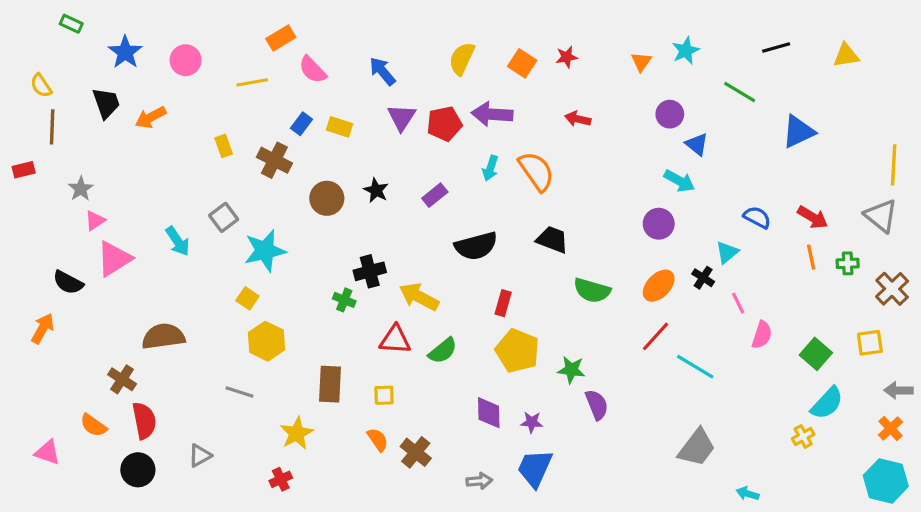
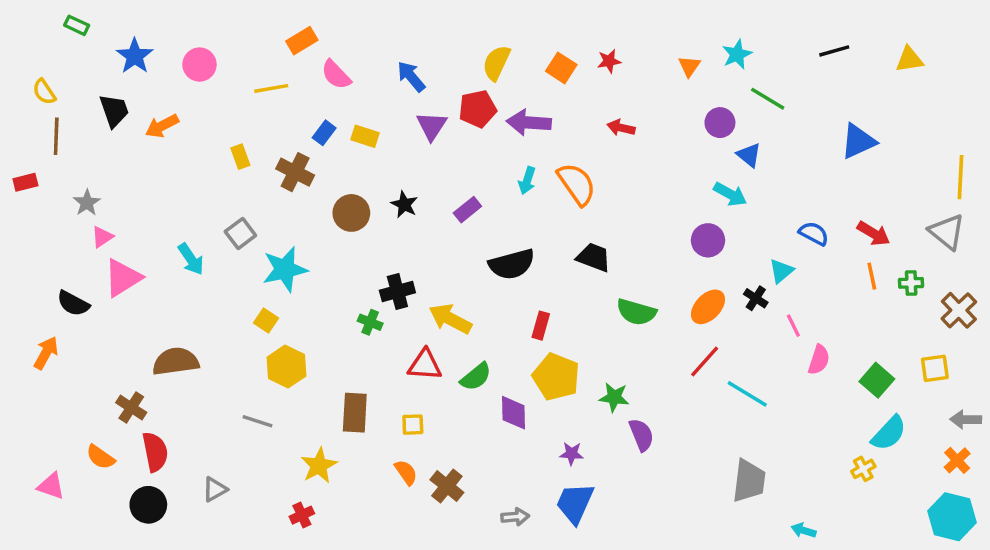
green line: (740, 92) -> (768, 99), moved
red pentagon: (444, 124) -> (478, 109), moved
purple diamond: (489, 413) -> (513, 413), moved
gray trapezoid: (697, 448) -> (749, 481), turned -30

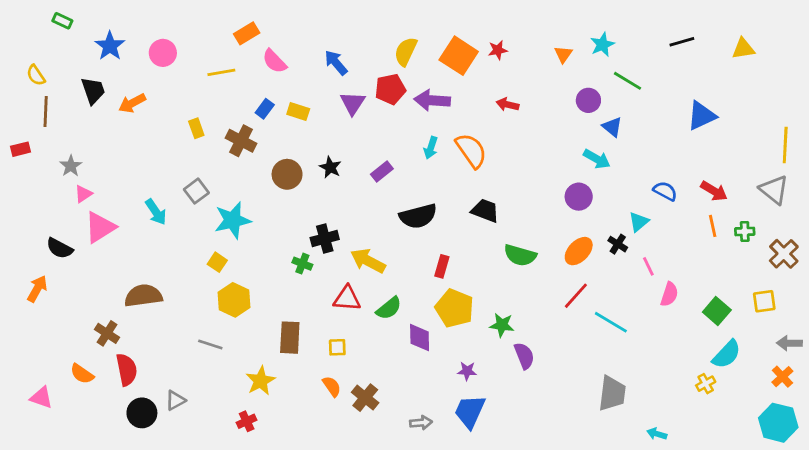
orange square: (561, 68) -> (459, 56), size x1.5
black circle: (148, 505) -> (142, 413), moved

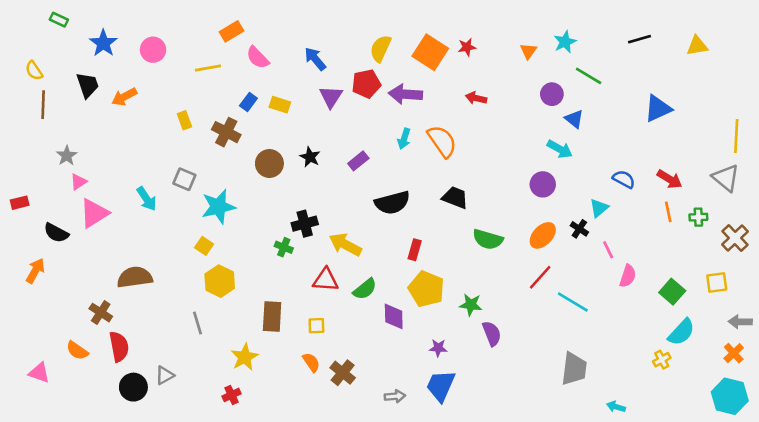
red rectangle: (21, 149) -> (20, 203), moved
gray square: (196, 191) -> (184, 179), turned -30
gray line: (210, 345) -> (197, 323), turned 55

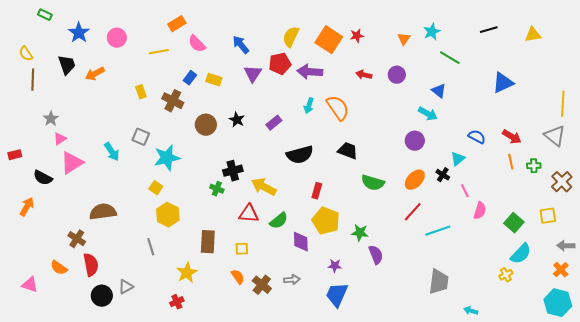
purple circle: (552, 94) -> (397, 75), moved
cyan line: (573, 302) -> (438, 231), turned -50
gray arrow: (395, 396) -> (292, 280), moved

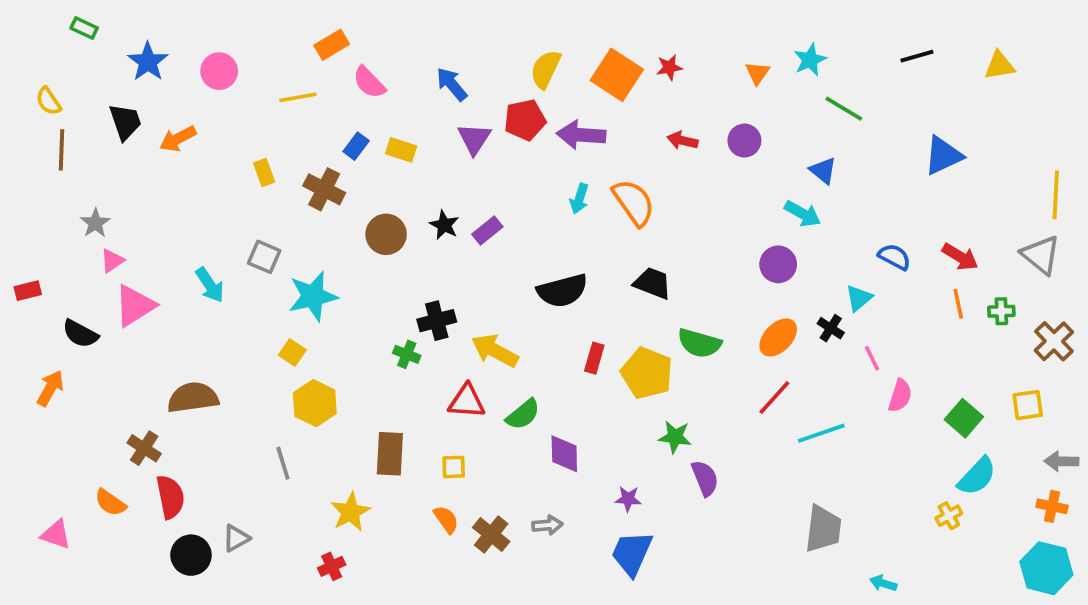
purple rectangle: (274, 123) -> (487, 231), moved
yellow pentagon: (326, 221) -> (647, 373), moved
orange cross: (561, 270) -> (1052, 506), turned -35

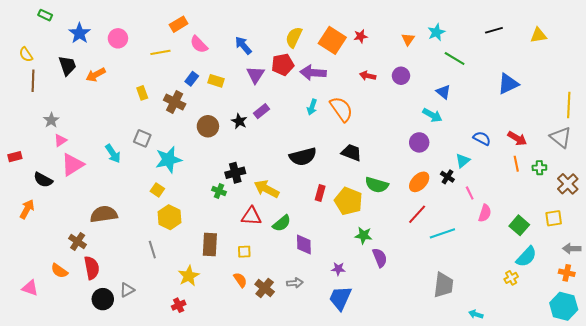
purple rectangle: (487, 231) -> (261, 111), moved

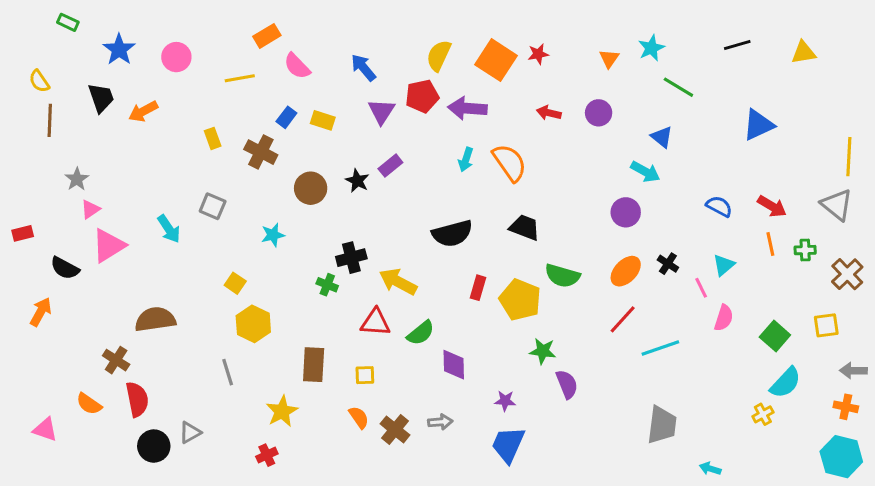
cyan star: (168, 160) -> (273, 235), moved, size x0.6
cyan triangle: (463, 161) -> (724, 265), moved

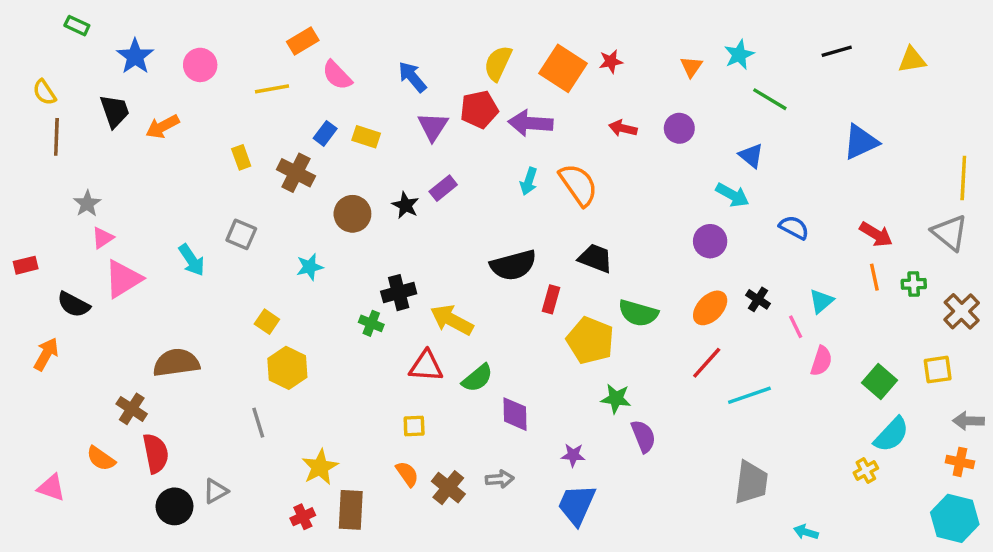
blue semicircle: (719, 206) -> (794, 228), moved
red rectangle: (478, 288) -> (551, 299), moved
brown rectangle: (314, 365) -> (351, 510), moved

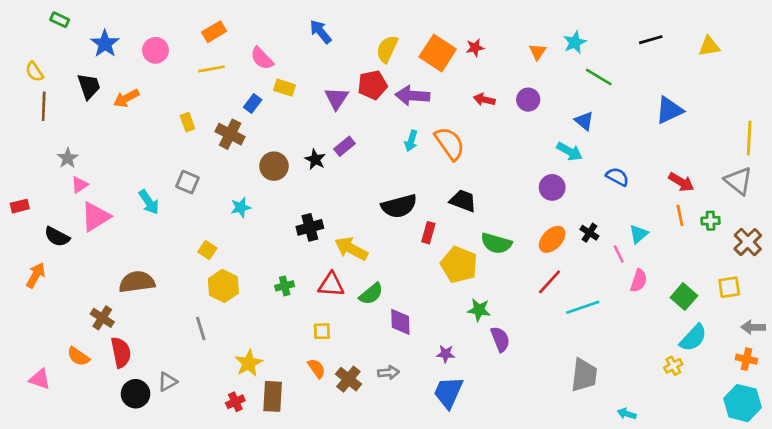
orange rectangle: (303, 41) -> (214, 32), moved
blue arrow: (412, 77) -> (321, 32), moved
yellow rectangle: (366, 137) -> (285, 88), moved
green cross: (371, 323) -> (285, 286), moved, turned -36

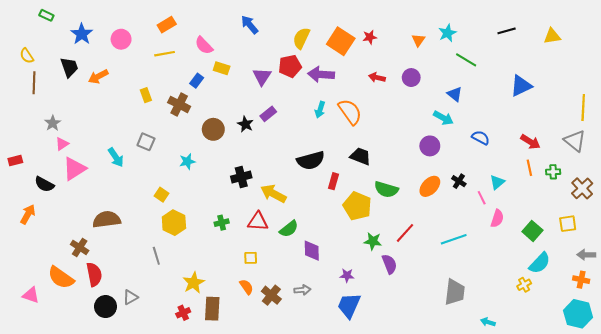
red line: (549, 282) -> (405, 233), moved
orange semicircle: (78, 356) -> (61, 278), size x1.5

